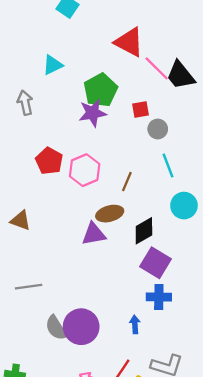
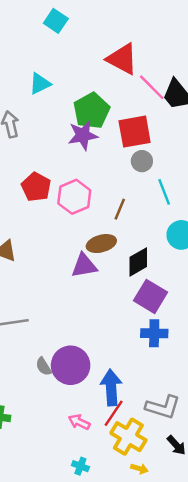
red square: (141, 110) -> (135, 132), size x1.8
gray circle: (158, 129) -> (142, 161), moved
blue arrow: (135, 324) -> (111, 387), moved, size x1.8
gray semicircle: (56, 328) -> (44, 367), size x0.7

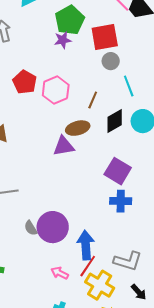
purple star: (83, 135) -> (63, 40), size x0.7
black diamond: (138, 262) -> (115, 121), moved

